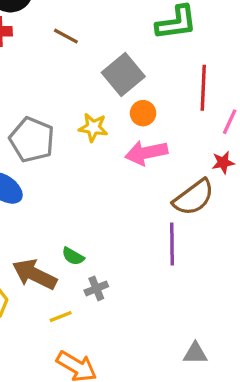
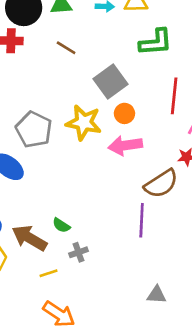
yellow star: (93, 127) -> (84, 123), size x1.5
gray triangle: (195, 353) -> (157, 295), moved

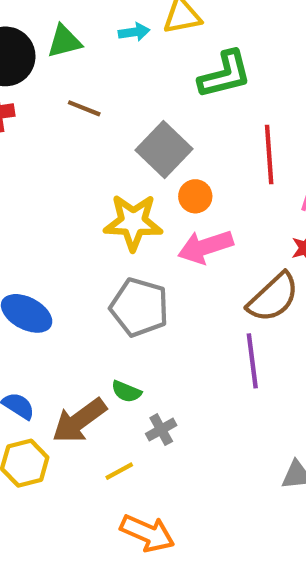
gray pentagon: (34, 129) -> (139, 307), moved
brown arrow: (29, 238) -> (79, 421), turned -56

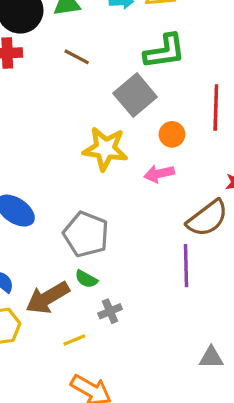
green L-shape: (225, 74) -> (165, 51), moved
orange circle: (195, 196) -> (172, 134), moved
pink arrow: (205, 247) -> (159, 174), size x0.7
gray pentagon: (139, 307) -> (86, 234), moved

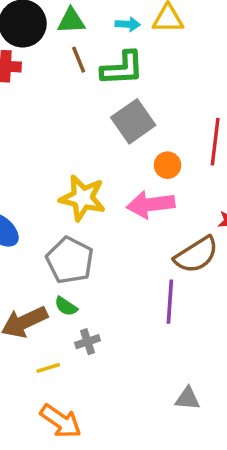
green L-shape: (165, 51) -> (122, 68), moved
brown line: (77, 57) -> (79, 60), moved, turned 35
yellow star: (105, 149) -> (83, 198), moved
pink arrow: (159, 174) -> (151, 204), size x1.5

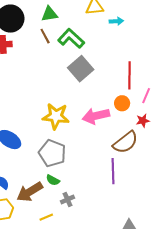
green triangle: (71, 21) -> (49, 14), moved
cyan arrow: (128, 24) -> (116, 21), moved
green L-shape: (122, 68) -> (71, 38), turned -128
orange circle: (167, 165) -> (122, 103), moved

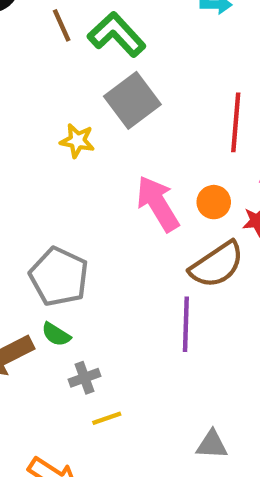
orange circle: (122, 103) -> (214, 202), moved
yellow star: (56, 116) -> (77, 141), moved, size x0.6
pink arrow: (96, 116) -> (158, 204), turned 68
yellow line: (46, 217) -> (107, 418), moved

